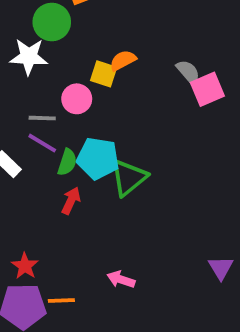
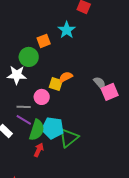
green semicircle: (67, 162) -> (37, 130), size x1.5

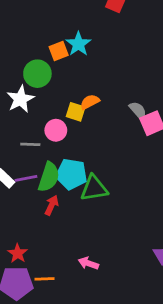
cyan star: (67, 30) -> (78, 44), moved
white star: (17, 75) -> (20, 99), turned -30
purple line: (24, 120) -> (26, 178), moved, turned -42
green triangle: (69, 138) -> (94, 188), turned 30

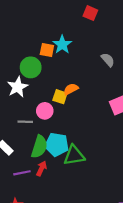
orange square: (59, 51) -> (47, 50), turned 32
gray semicircle: (138, 110) -> (108, 60), moved
purple line: (26, 178) -> (22, 173), moved

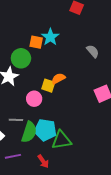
gray line: (25, 122) -> (16, 120), moved
red arrow: (42, 168) -> (43, 161), moved, turned 120

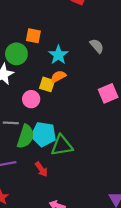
cyan star: (50, 37) -> (58, 55), moved

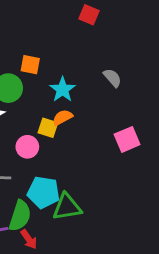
green semicircle: (25, 136) -> (20, 216), moved
red arrow: (41, 169) -> (29, 239), moved

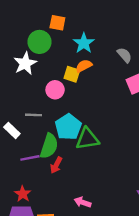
gray semicircle: (112, 78) -> (124, 55), moved
cyan pentagon: (43, 192) -> (68, 127), turned 30
red arrow: (29, 239) -> (56, 165), turned 63

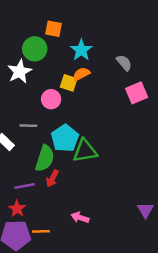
purple line: (30, 158) -> (25, 186), moved

